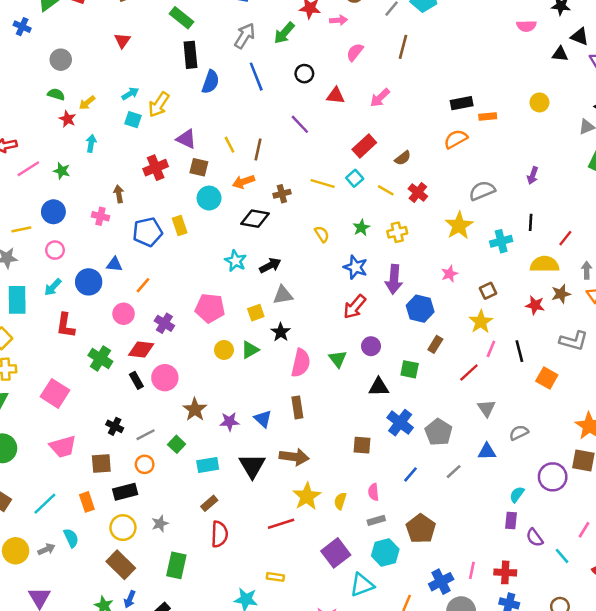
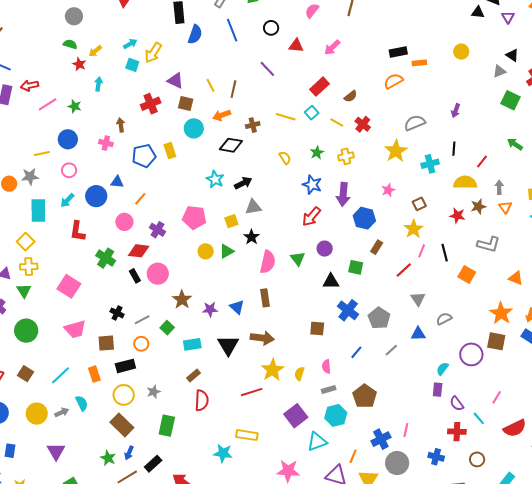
red cross: (505, 572) -> (457, 432), moved
yellow rectangle: (275, 577) -> (247, 435), size x1.5

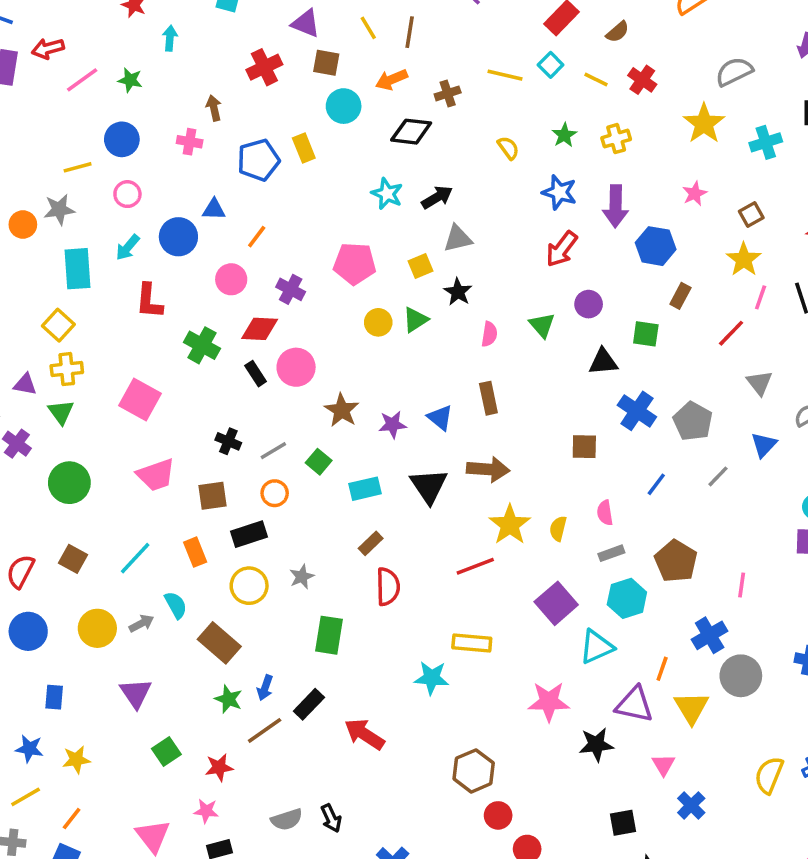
pink semicircle: (268, 262) -> (489, 334), size x0.6
blue triangle: (418, 334) -> (764, 445), turned -42
brown rectangle: (122, 425) -> (219, 643), moved
pink line: (406, 430) -> (742, 585), moved

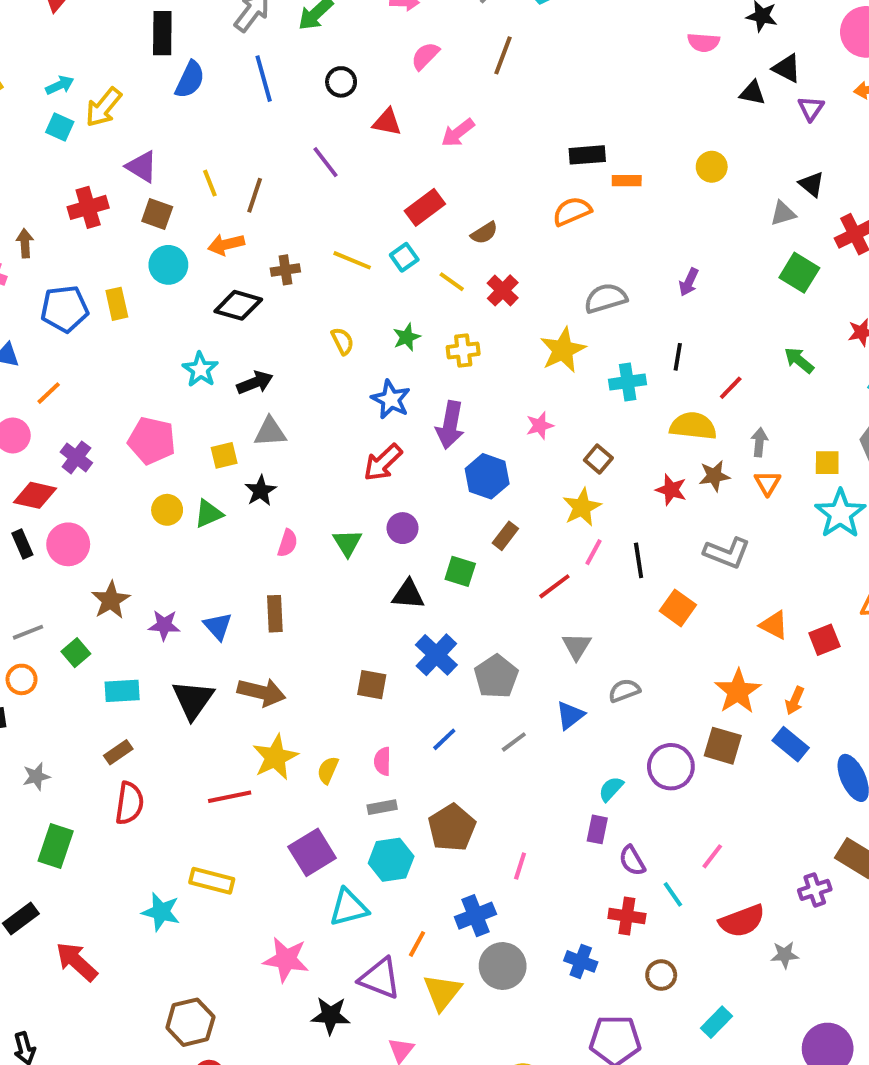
brown square: (751, 214) -> (598, 459), turned -30

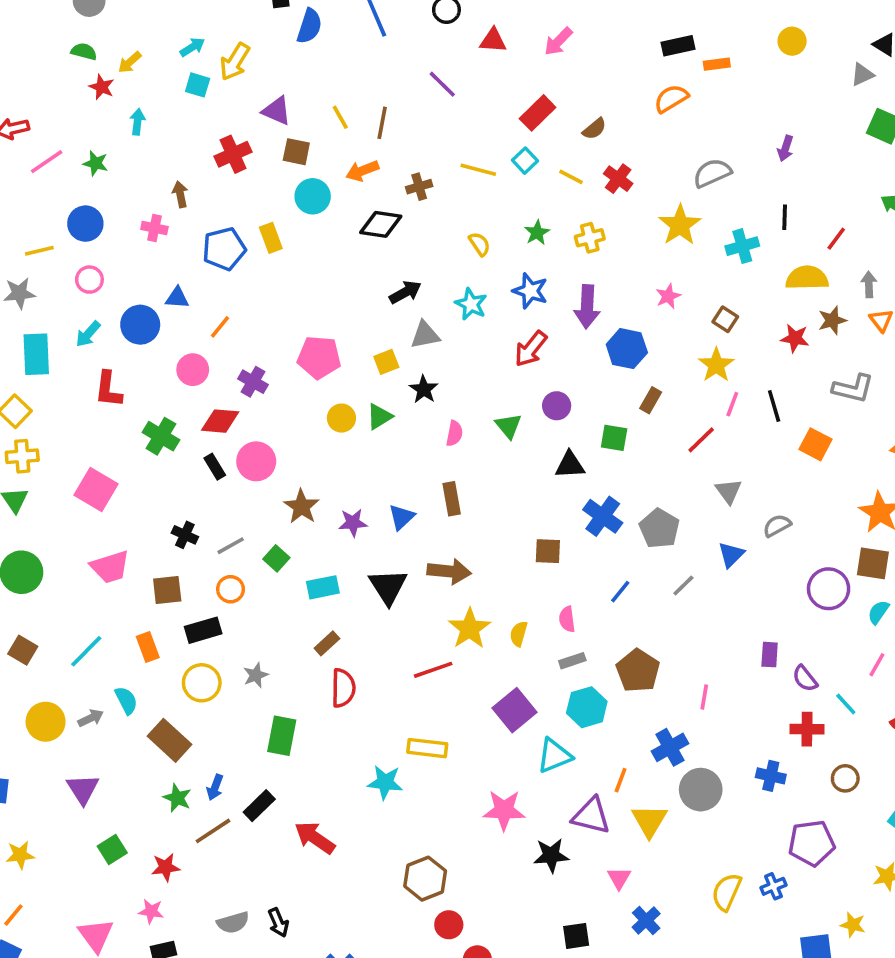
cyan star: (200, 369) -> (471, 304), moved
blue triangle: (218, 626) -> (402, 517), turned 36
cyan semicircle: (611, 789) -> (878, 612), moved

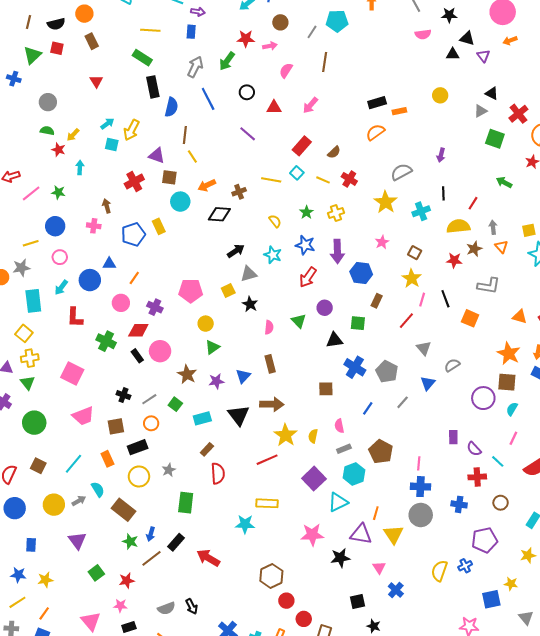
brown line: (382, 123) -> (185, 135), moved
green triangle: (379, 417) -> (212, 347), moved
blue cross: (670, 747) -> (420, 487), moved, turned 36

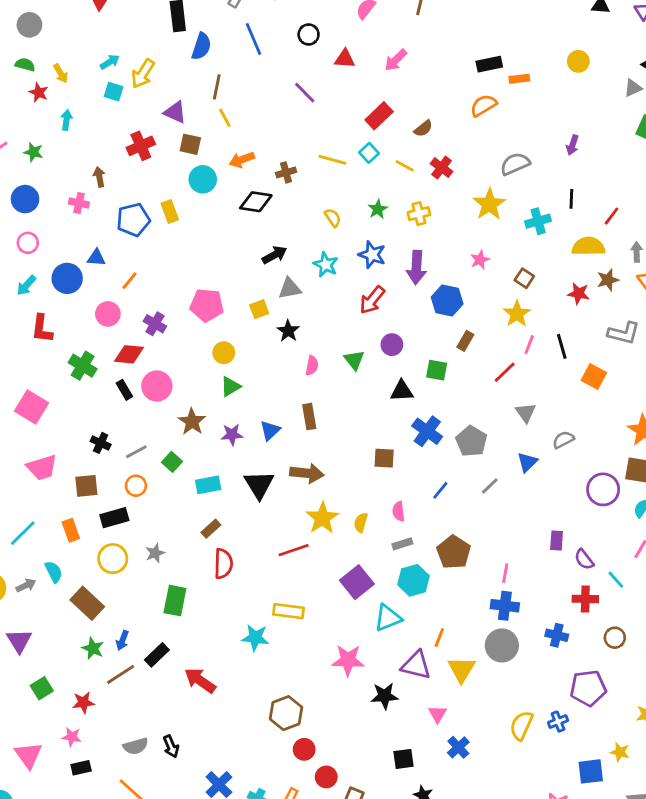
yellow arrow: (73, 135) -> (61, 73), turned -80

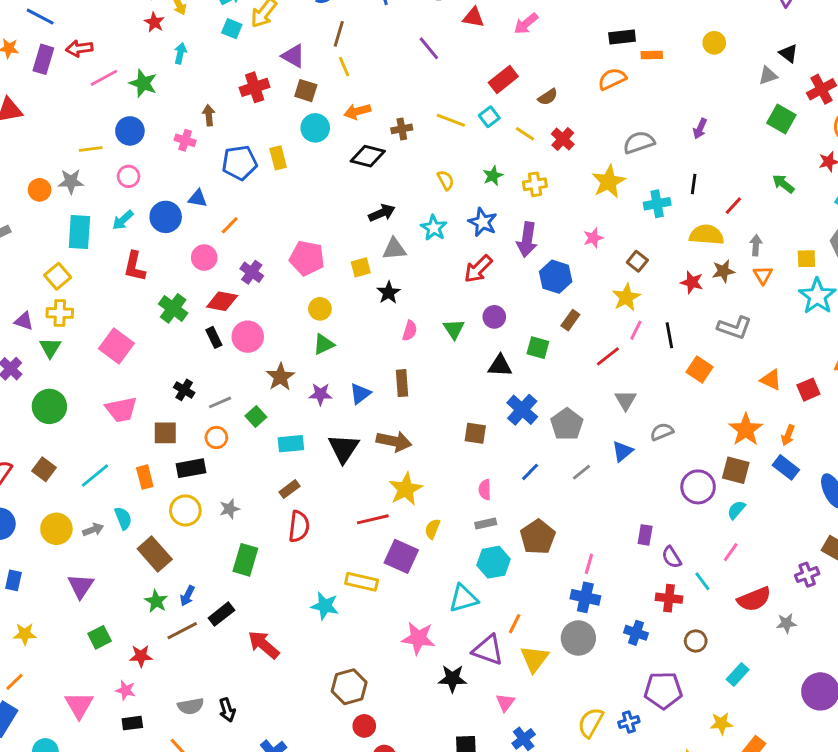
green star: (33, 152) -> (143, 83), size x1.4
yellow semicircle: (361, 523) -> (432, 529), moved
purple square: (357, 582) -> (401, 556), moved, turned -32

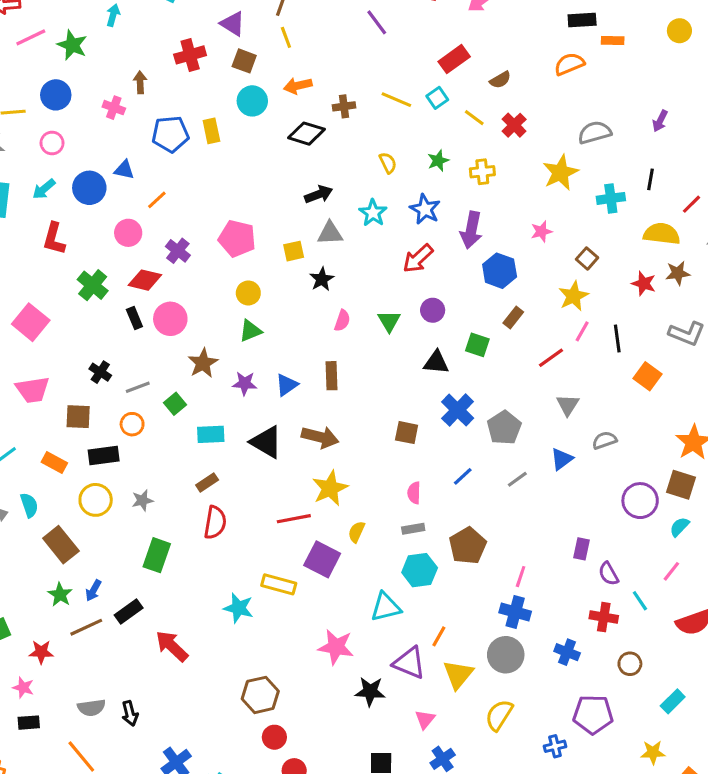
black triangle: (344, 448) -> (266, 442), turned -36
orange rectangle: (145, 477) -> (54, 463), turned -50
yellow semicircle: (591, 723) -> (499, 715), moved

